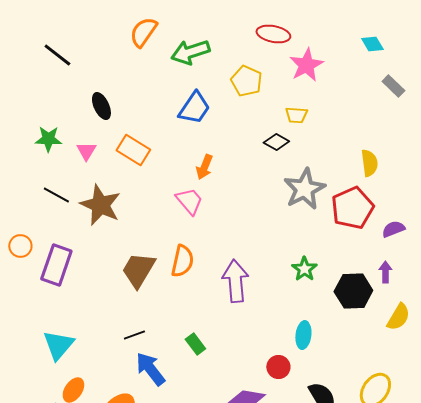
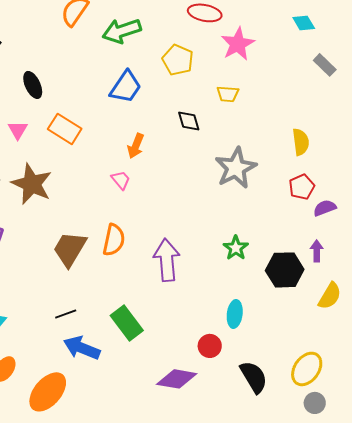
black diamond: (276, 142) -> (189, 121), moved, turned 45
pink trapezoid: (189, 201) -> (121, 180), size x0.7
red pentagon: (352, 208) -> (302, 187), moved, size x0.6
green rectangle: (195, 344) -> (127, 323), size x1.6
blue arrow: (150, 369) -> (82, 348), turned -30

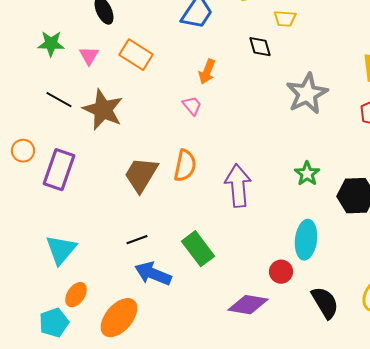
yellow trapezoid: (228, 94) -> (285, 19), moved
cyan ellipse: (235, 314) -> (306, 240), size x1.4

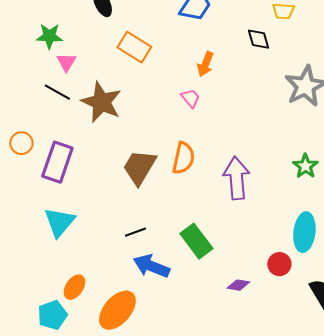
pink triangle: (89, 56) -> (66, 62), moved
cyan triangle: (61, 250) -> (59, 222), moved
purple diamond: (248, 305) -> (238, 285), moved, size x0.6

